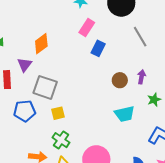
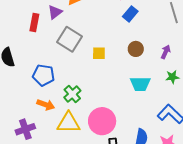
brown circle: (120, 80) -> (136, 49), moved
blue pentagon: (25, 111) -> (44, 75), moved
yellow square: (58, 113) -> (99, 53), moved

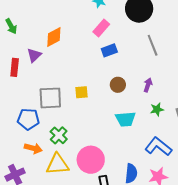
blue rectangle: (130, 14) -> (109, 50), turned 35
gray square: (69, 39) -> (50, 98), moved, turned -30

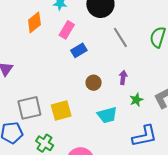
orange diamond: (54, 37) -> (34, 22), moved
yellow square: (82, 92) -> (61, 110), moved, size x1.5
blue L-shape: (158, 147) -> (145, 136), turned 140

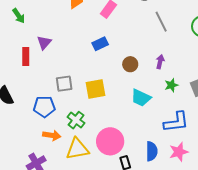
blue rectangle: (79, 50) -> (100, 44), moved
gray square: (29, 108) -> (64, 84), size x0.7
cyan trapezoid: (107, 115) -> (141, 98), turned 35

